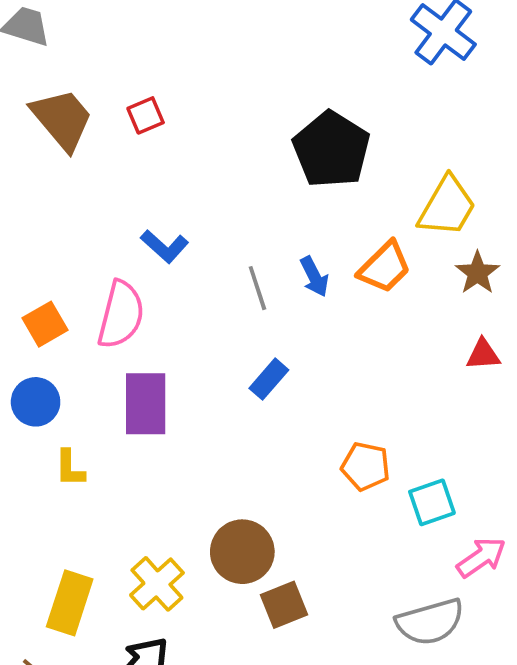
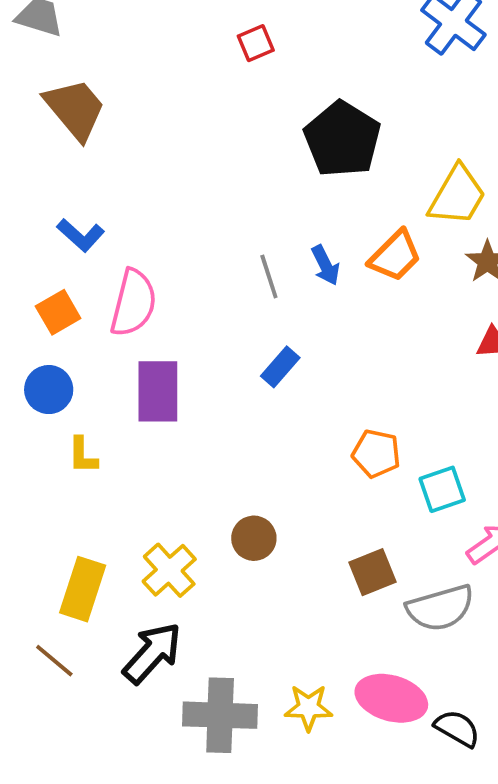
red square: (146, 115) -> (256, 43), moved
blue L-shape: (165, 246) -> (81, 235), moved
brown circle: (242, 552) -> (254, 538), size x0.7
brown square: (284, 605) -> (372, 572), moved

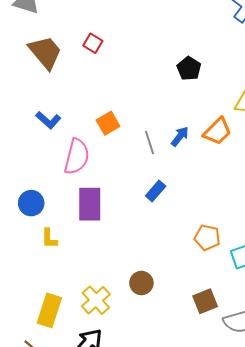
red square: (256, 43) -> (93, 43), moved, turned -36
black pentagon: (342, 139) -> (189, 69), size x0.6
blue arrow: (325, 265) -> (180, 136), turned -115
orange square: (58, 312) -> (108, 123), moved

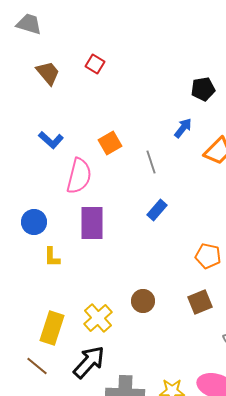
brown trapezoid: (45, 52) -> (48, 73), size x0.7
black pentagon: (189, 69) -> (203, 89), moved, turned 30
blue arrow: (180, 136) -> (183, 128), moved
brown square: (205, 301) -> (200, 302), moved

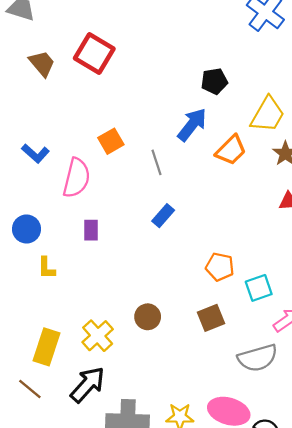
red square: (95, 64) -> (94, 53), size x1.8
blue arrow: (183, 128) -> (192, 125), size x1.5
blue L-shape: (51, 140) -> (35, 153), moved
purple rectangle: (92, 223) -> (91, 230), size x0.6

